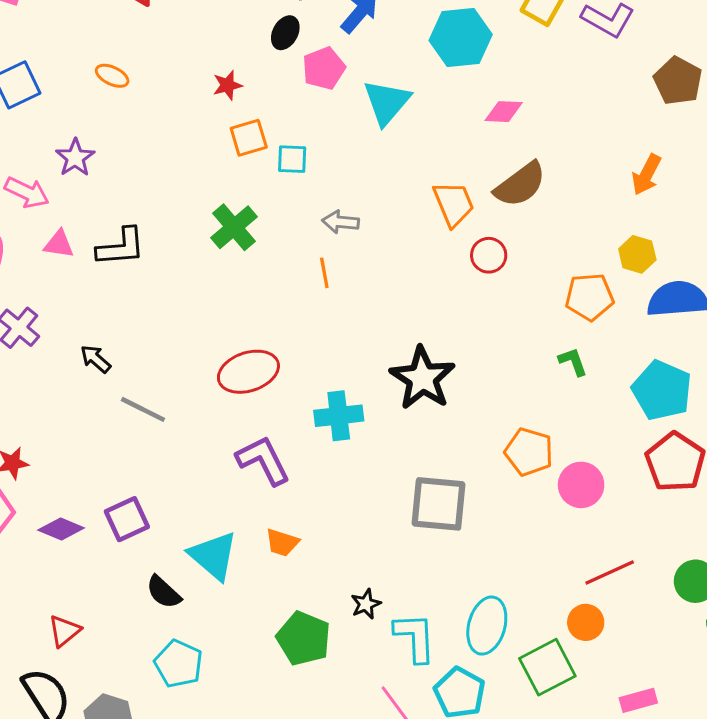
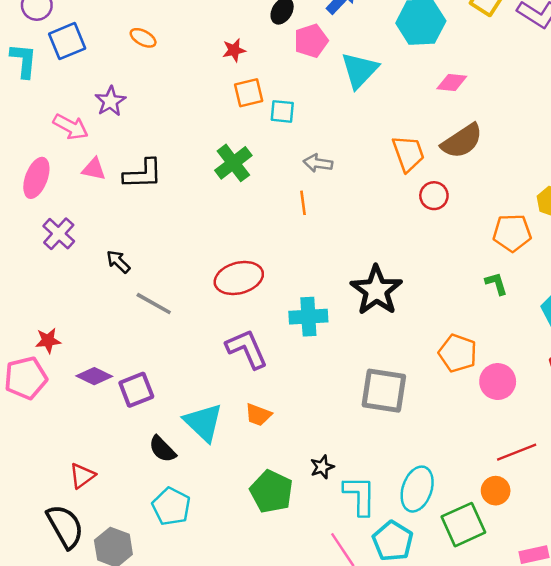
purple diamond: (61, 529) -> (94, 376), moved

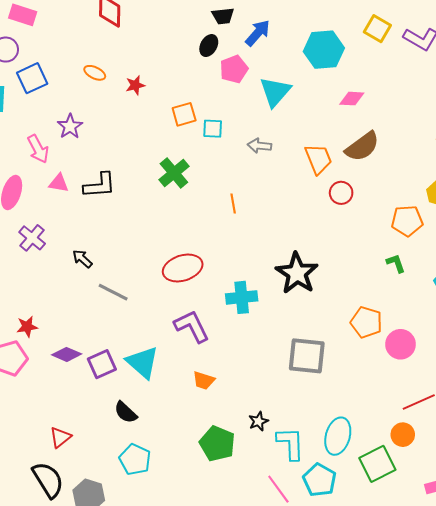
red star: (234, 50) -> (135, 85), moved
pink arrow: (71, 127) -> (38, 149), turned 36
gray arrow: (318, 163) -> (259, 146), moved
cyan triangle: (203, 422) -> (142, 362), moved

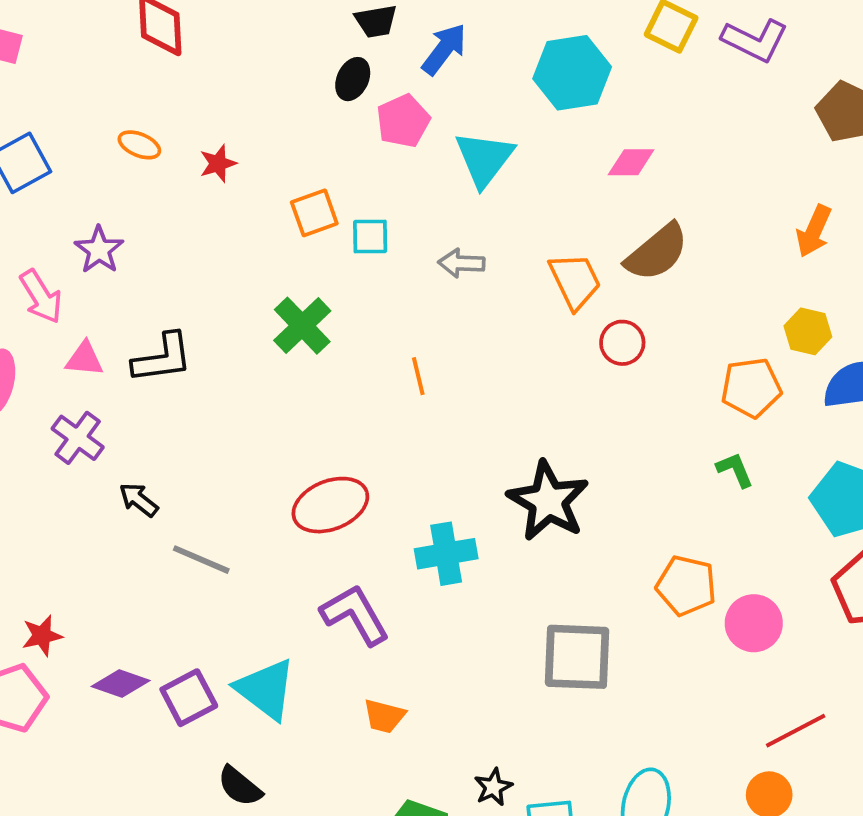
purple cross: (32, 238) -> (78, 438), moved

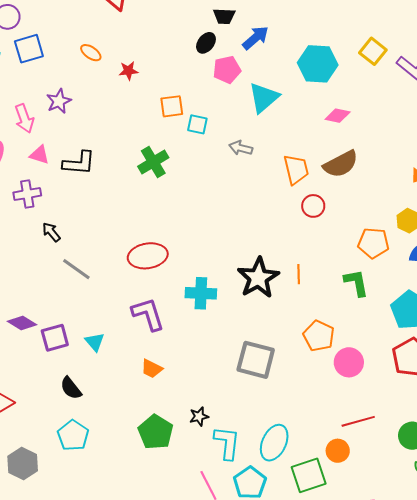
orange line: (418, 376) -> (299, 274), moved
purple cross: (78, 438) -> (27, 194), turned 32
green L-shape: (735, 470) -> (356, 283), size x1.4
cyan triangle: (266, 689) -> (95, 342), size x0.6

